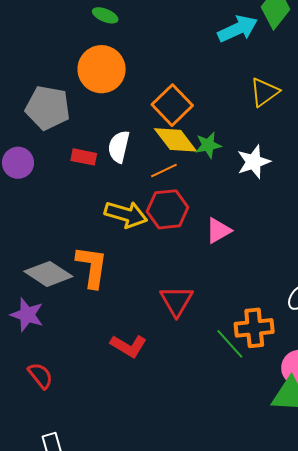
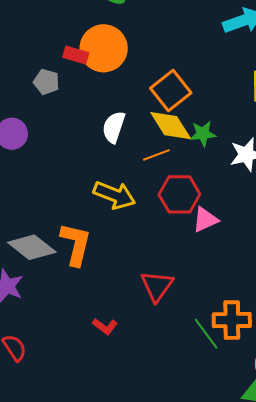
gray pentagon: (48, 108) -> (46, 82), size x0.6
red rectangle: (84, 157) -> (76, 55), moved
red hexagon: (168, 209) -> (179, 194), moved
red L-shape: (128, 346) -> (105, 326), size x0.7

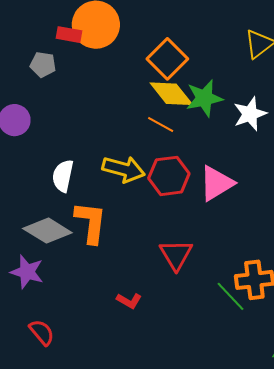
white semicircle: (114, 127) -> (63, 176), moved
green star: (203, 134) -> (204, 98), size x1.4
orange line: (156, 155) -> (161, 125), turned 56
red hexagon: (179, 194) -> (169, 176), moved
pink triangle: (205, 220) -> (216, 183), size x1.4

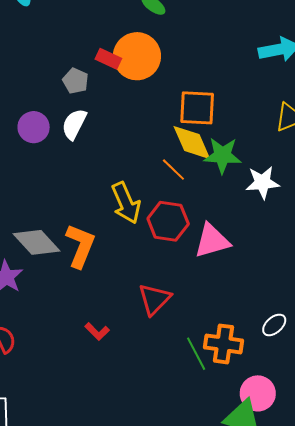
orange square: (167, 59) -> (197, 108), turned 33
yellow arrow: (124, 169) -> (126, 203), turned 36
white semicircle: (63, 176) -> (74, 124), moved

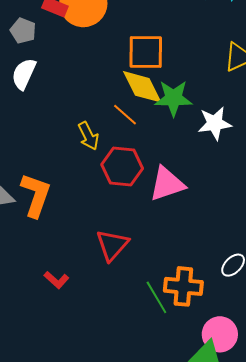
yellow arrow: (126, 203) -> (88, 136), moved, size x0.7

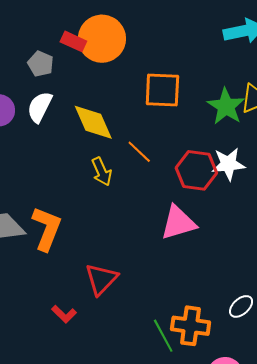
yellow diamond: (142, 87) -> (93, 122), moved
green star: (173, 98) -> (226, 106), moved, turned 30
red hexagon: (122, 167) -> (196, 170), moved
red triangle: (112, 245) -> (101, 279), moved

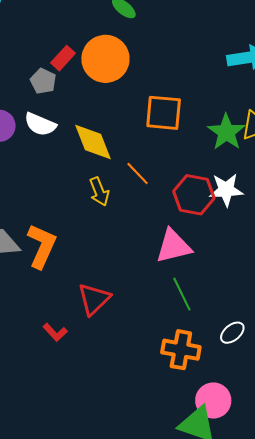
red rectangle: (73, 41) -> (63, 58), moved, turned -75
white semicircle: (40, 107) -> (40, 124), turned -96
green line: (163, 336) -> (182, 294), moved

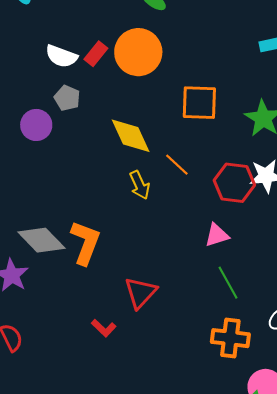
gray pentagon: (43, 81) -> (67, 98), moved
white semicircle: (40, 124) -> (61, 56), moved
pink triangle: (173, 246) -> (217, 235), size x0.7

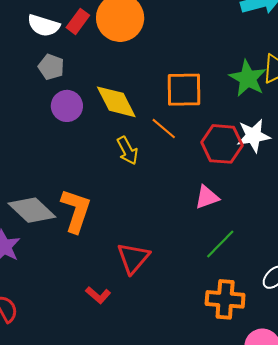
orange square: (199, 103) -> (184, 90), moved
purple circle: (36, 125) -> (67, 106), moved
green line: (228, 283) -> (220, 244), turned 76

